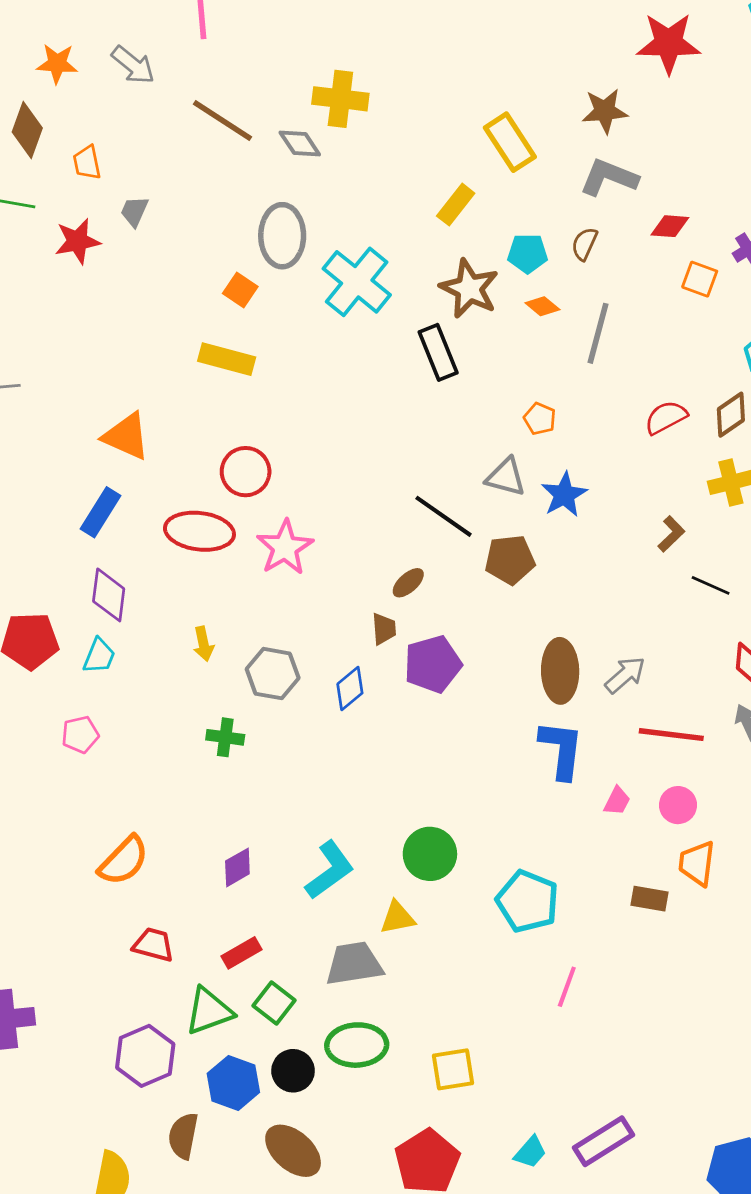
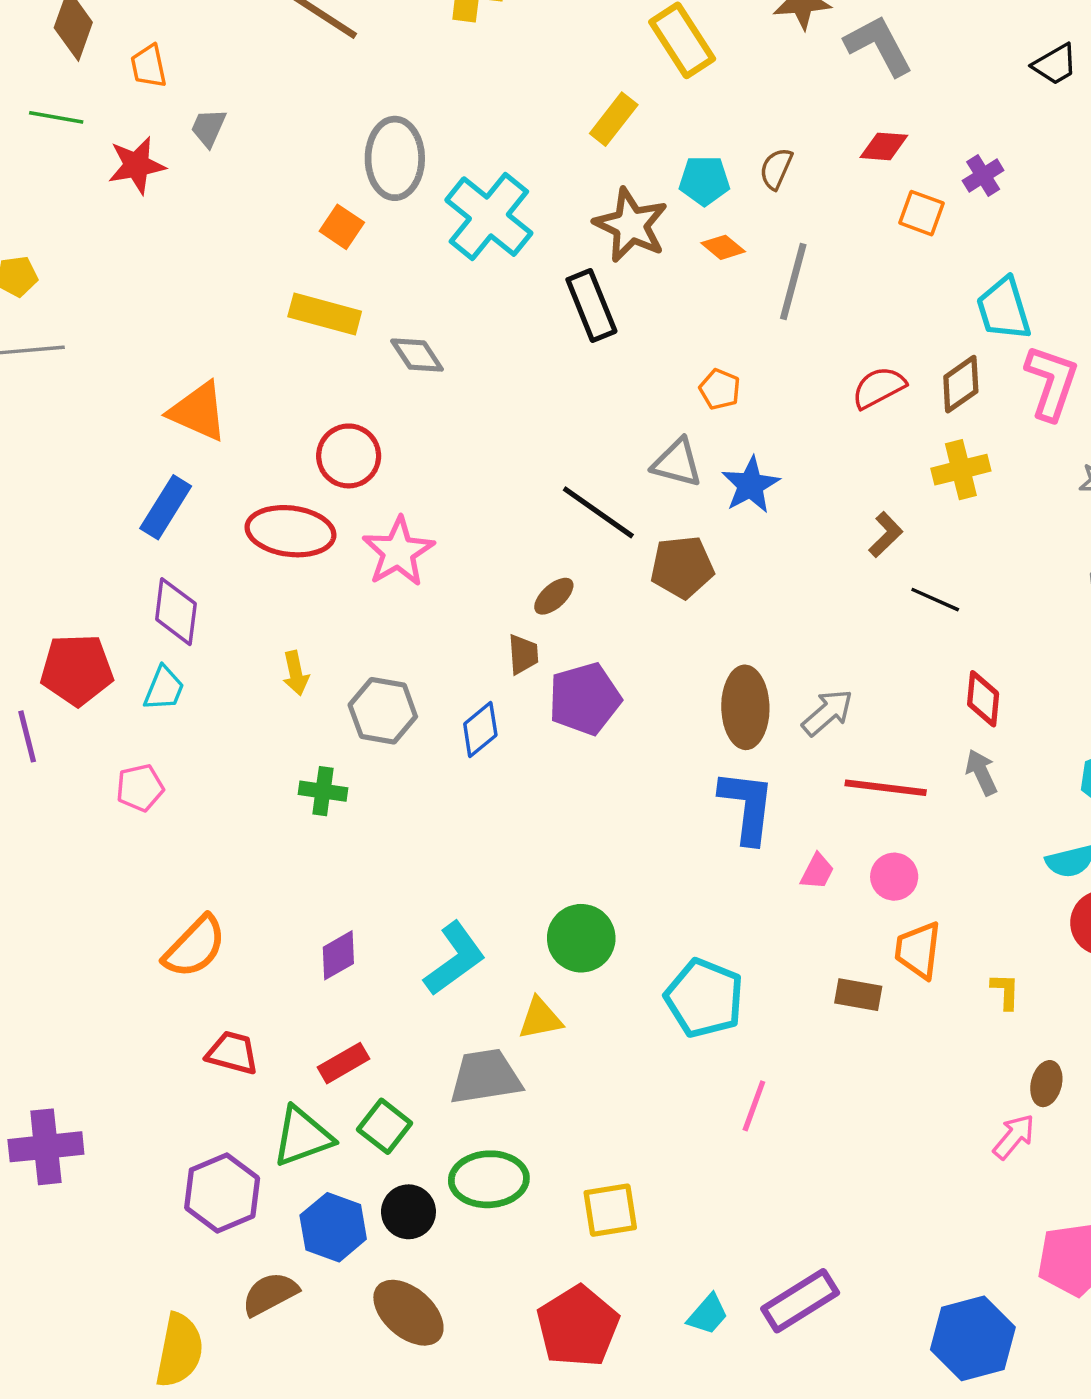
gray diamond: (300, 144) -> (417, 355), moved
gray L-shape: (609, 177) -> (879, 46), moved, turned 40
brown semicircle: (183, 1136) -> (270, 1294), turned 51

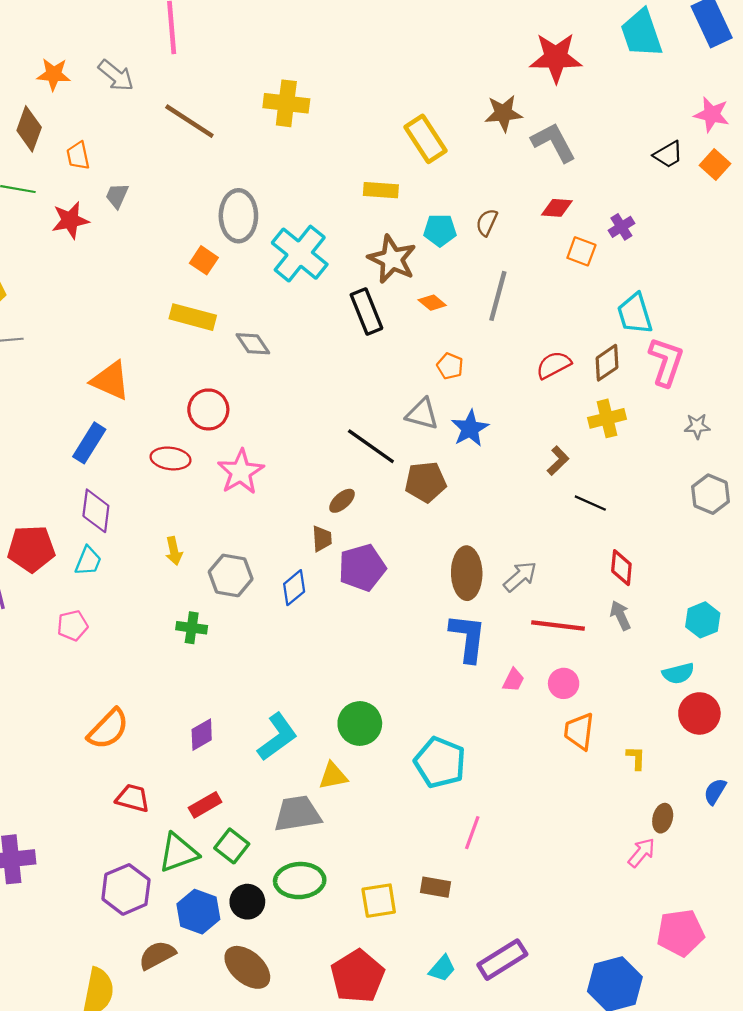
yellow rectangle: (614, 119) -> (381, 190), turned 56
orange diamond: (723, 247) -> (432, 303), moved
red ellipse: (290, 531) -> (171, 458), size x0.7
brown rectangle: (858, 995) -> (436, 887), moved

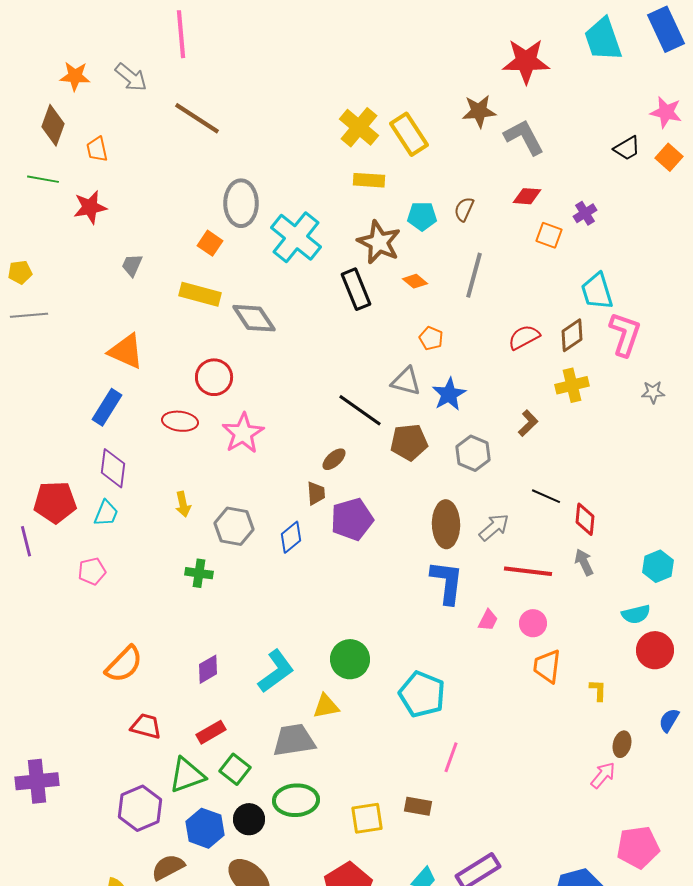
yellow cross: (286, 103) -> (359, 127), moved, turned 33
gray trapezoid: (117, 196) -> (132, 265), moved
gray diamond: (253, 344) -> (254, 318), size x1.4
gray hexagon: (711, 494) -> (473, 453), moved
black line: (590, 503) -> (546, 496), moved

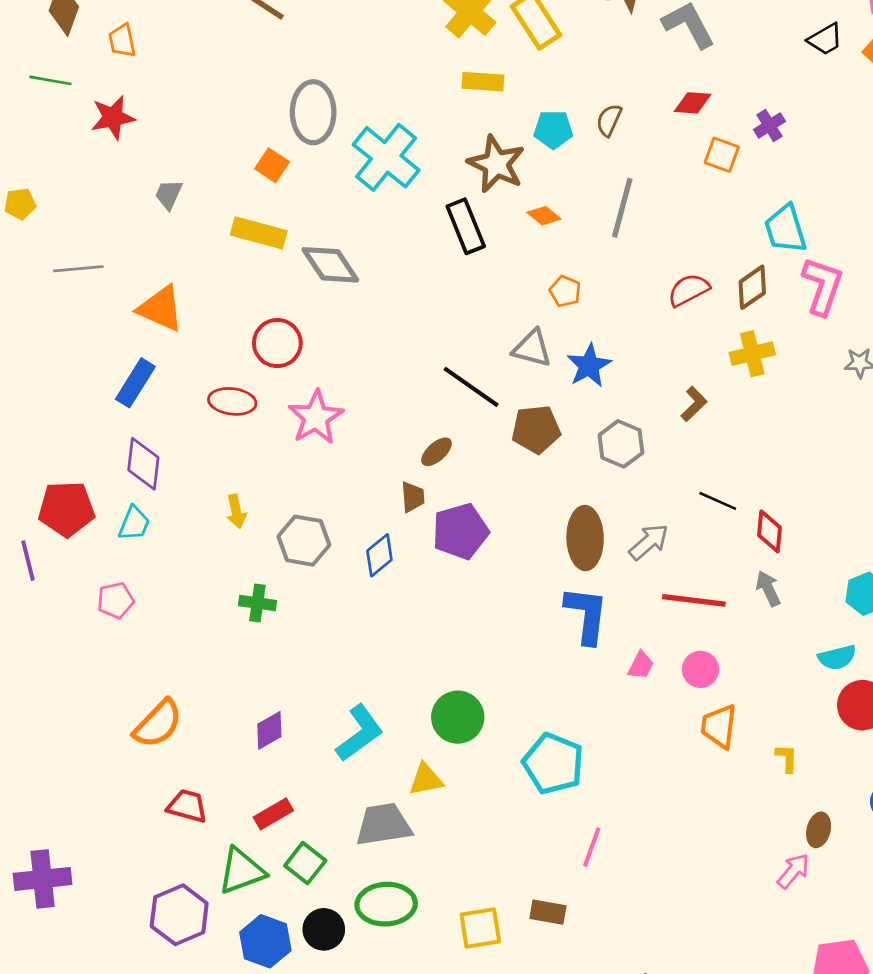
gray line: (29, 315) -> (78, 269), moved

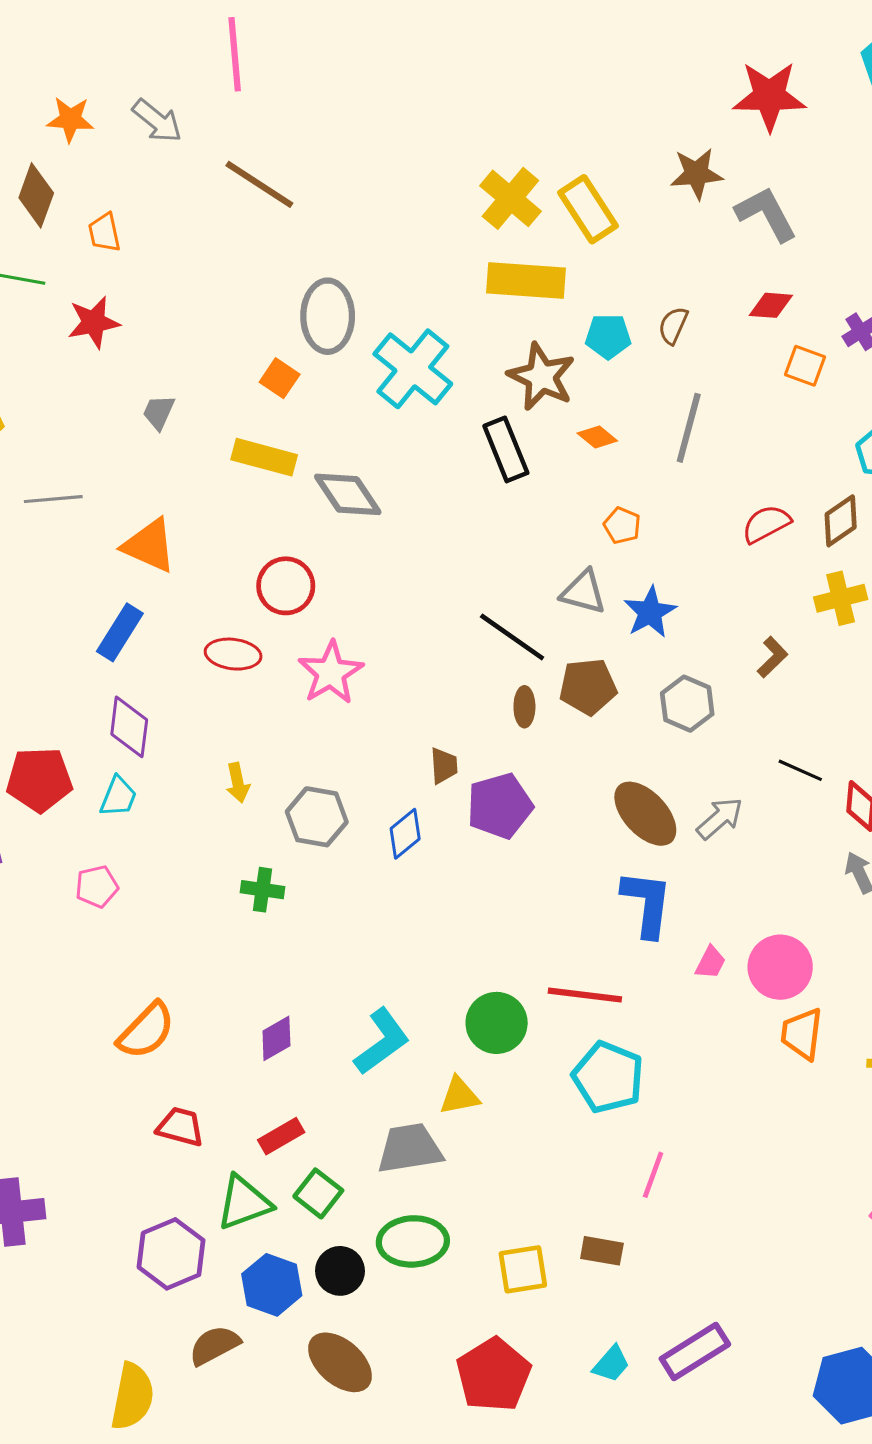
yellow rectangle: (483, 82) -> (526, 281), size x1.6
brown ellipse: (437, 452) -> (524, 707), moved, turned -48
brown ellipse: (585, 538) -> (645, 814), turned -42
red line: (694, 600) -> (585, 995), moved
pink circle: (701, 669) -> (780, 967), size x1.5

